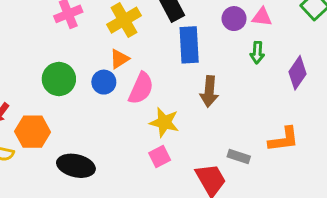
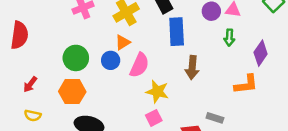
orange hexagon: (33, 132) -> (72, 92), moved
orange L-shape: (284, 139) -> (246, 84), moved

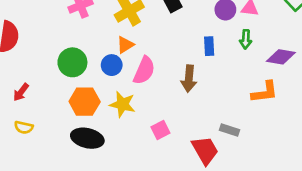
blue rectangle: (177, 32) -> (209, 46), moved, size x0.6
purple diamond: (261, 53) -> (281, 57), turned 65
brown arrow: (192, 68) -> (189, 79), moved
orange hexagon: (72, 92) -> (85, 102), moved
yellow star: (157, 92) -> (123, 104), moved

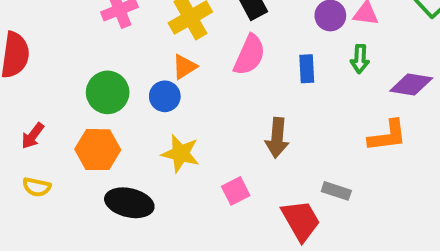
pink semicircle: (144, 70) -> (250, 55), moved
brown arrow: (189, 79) -> (277, 138), moved
orange hexagon: (85, 102) -> (98, 150), moved

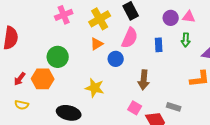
blue circle: (165, 96) -> (116, 59), moved
orange hexagon: (98, 150) -> (43, 79), moved
pink square: (236, 191) -> (135, 108), moved, turned -32

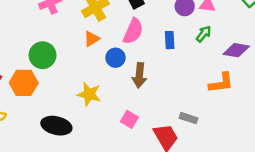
green arrow: (186, 40) -> (204, 34), turned -144
brown arrow: (144, 80) -> (139, 75), moved
pink square: (135, 108) -> (129, 119), moved

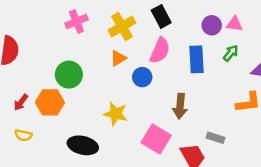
blue rectangle: (170, 40) -> (197, 59), size x1.5
brown arrow: (139, 75) -> (180, 106), moved
pink square: (129, 119) -> (156, 139), size x1.6

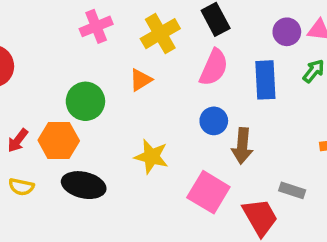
orange triangle: (118, 58) -> (141, 80), moved
blue circle: (142, 77) -> (214, 121), moved
black ellipse: (83, 145) -> (84, 185), moved

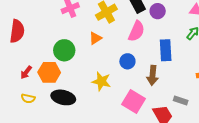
purple circle: (287, 32) -> (158, 11), moved
blue rectangle: (265, 80) -> (166, 50), moved
blue circle: (214, 121) -> (127, 61), moved

